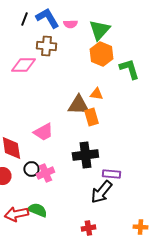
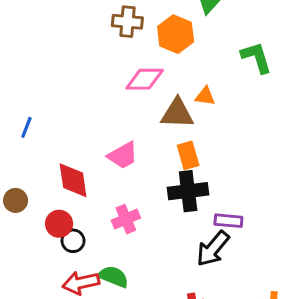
orange hexagon: (101, 54) -> (176, 34), moved
pink diamond: (23, 65) -> (145, 79), moved
orange rectangle: (91, 117) -> (188, 155), moved
black circle: (31, 169) -> (73, 241), moved

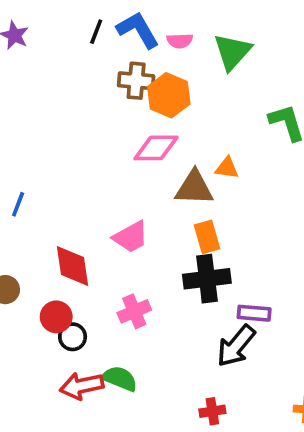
orange hexagon: (176, 34) -> (169, 95), moved

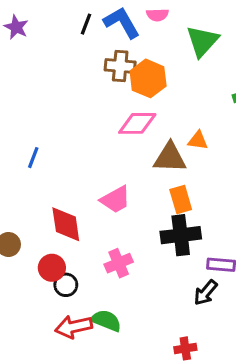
pink semicircle: (180, 41) -> (157, 15), moved
blue line: (18, 204) -> (33, 158), moved
black arrow: (236, 346) -> (206, 293), size x0.7

